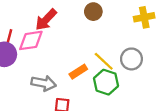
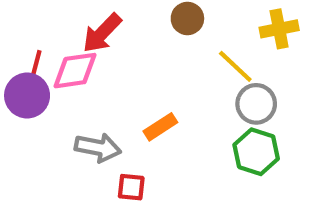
yellow line: (104, 61) -> (235, 66), moved
green hexagon: (106, 82) -> (256, 152), moved

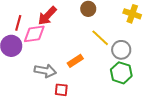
yellow cross: (279, 29) -> (132, 14), turned 30
red line: (35, 66) -> (18, 23), moved
yellow line: (235, 66) -> (100, 38), moved

